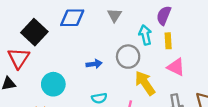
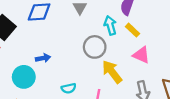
yellow rectangle: (168, 41) -> (133, 30), turned -40
blue arrow: (94, 64) -> (43, 58), moved

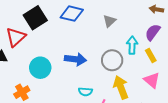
blue arrow: (43, 58) -> (75, 59), moved, size x1.5
cyan semicircle: (69, 88) -> (85, 92), moved

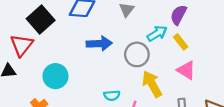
cyan arrow: (132, 45) -> (157, 33), turned 66
blue arrow: (75, 59) -> (99, 44), moved

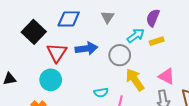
yellow rectangle: (181, 42) -> (157, 41), turned -64
red triangle: (22, 45) -> (57, 53), moved
pink triangle: (186, 70) -> (166, 76), moved

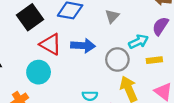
yellow rectangle: (157, 41) -> (154, 60), moved
red triangle: (57, 53) -> (51, 44), turned -45

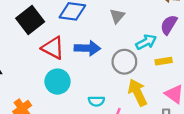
cyan circle: (39, 72) -> (58, 82), moved

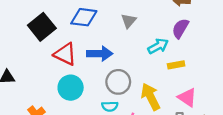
gray circle: (124, 62) -> (118, 82), moved

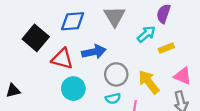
gray triangle: (129, 21) -> (114, 16), size x1.5

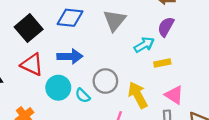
blue arrow: (94, 52) -> (70, 56), moved
red triangle: (62, 59) -> (32, 65), moved
cyan semicircle: (113, 98) -> (83, 96), moved, turned 48

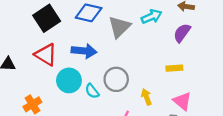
gray triangle: (114, 20) -> (119, 27), moved
cyan arrow: (144, 45) -> (152, 17), moved
yellow arrow: (138, 95) -> (146, 97), size x0.6

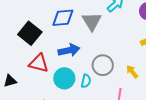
cyan semicircle: (92, 91) -> (86, 81), turned -112

